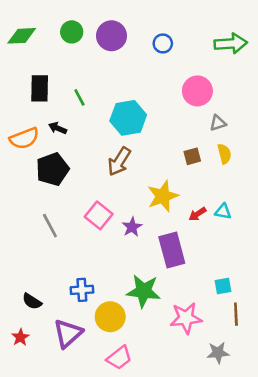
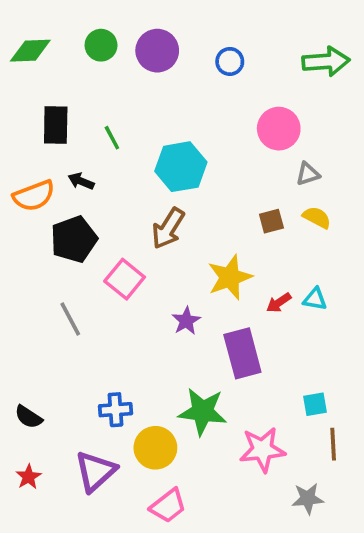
yellow semicircle: (224, 154) -> (317, 217), turned -48
pink square: (99, 215) -> (125, 279), moved
black semicircle: (32, 301) -> (28, 417), moved

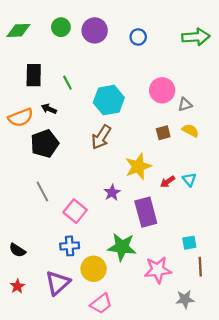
pink circle: (279, 129) -> (162, 90), moved
pink square: (125, 279) -> (75, 211), moved
cyan triangle: (315, 299) -> (189, 180), turned 40

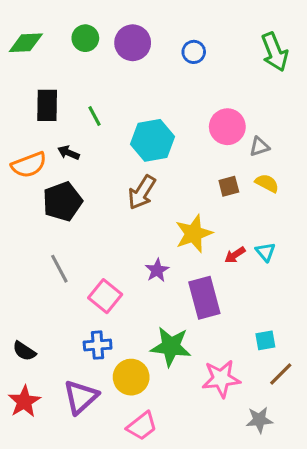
green arrow: (196, 37) -> (275, 52), turned 72
brown line: (200, 267) -> (281, 374), turned 48
red star: (17, 286) -> (24, 402), size x1.5

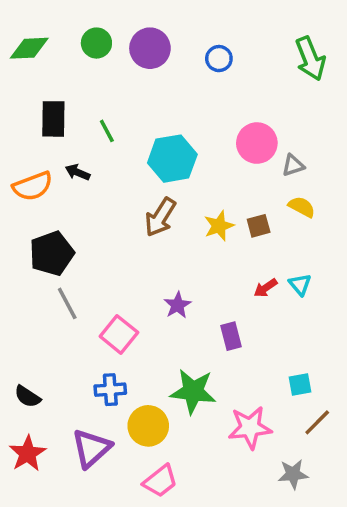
brown square: (229, 186) -> (259, 226), moved
black pentagon: (62, 202) -> (52, 253), moved
yellow star: (194, 234) -> (219, 226), moved, size x0.7
purple rectangle: (204, 298) -> (231, 336), size x0.6

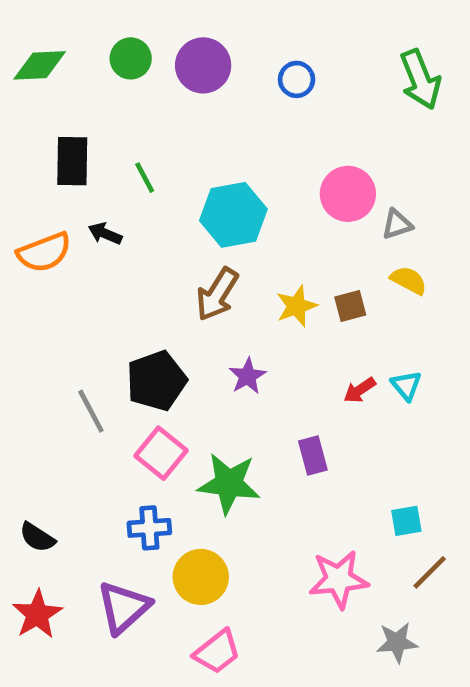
black pentagon: (52, 253) -> (156, 381), moved
purple star: (178, 305) -> (247, 376), moved
green star: (193, 391) -> (229, 484), moved

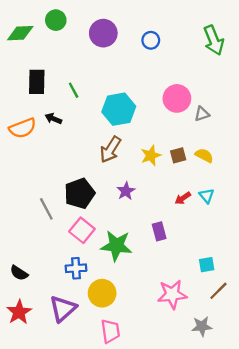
green circle: (131, 58) -> (56, 20), moved
yellow semicircle: (409, 280) -> (204, 155), moved
pink trapezoid: (217, 652) -> (110, 331), turned -60

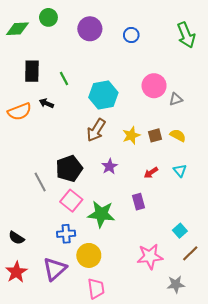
red arrow: (183, 198) -> (151, 173), moved
cyan square: (207, 265) -> (180, 231), turned -32

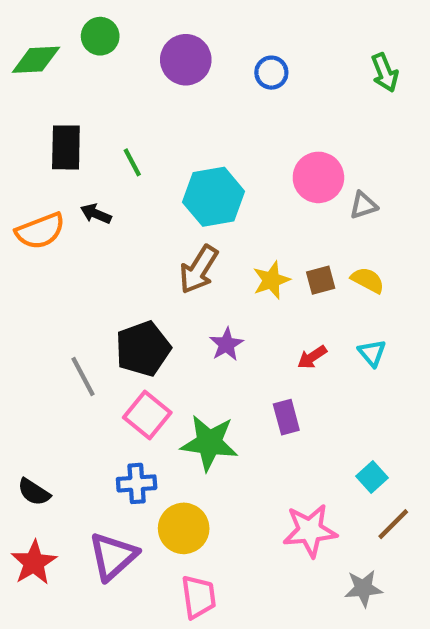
green arrow: (186, 35) -> (385, 73), size x0.7

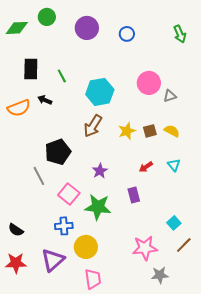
purple star: (226, 344) -> (100, 171), moved
black pentagon: (143, 349) -> (58, 152), moved
red star: (34, 563) -> (16, 263), turned 30
gray star: (363, 588) -> (160, 275), moved

